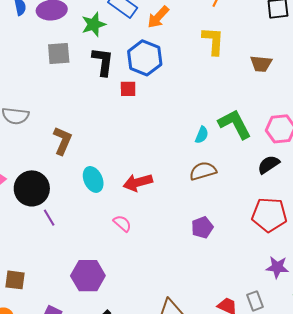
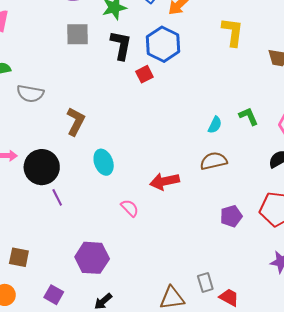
red square: (128, 89) -> (144, 74), turned -30
green L-shape: (235, 124) -> (249, 116), size x0.6
red arrow: (138, 182) -> (165, 181), moved
purple pentagon: (202, 227) -> (231, 216), moved
gray rectangle: (255, 301) -> (205, 283), moved

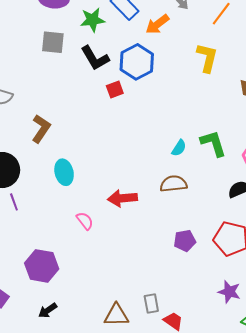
black L-shape: (121, 45) -> (95, 58), turned 132
green L-shape: (249, 116) -> (213, 143), size x1.4

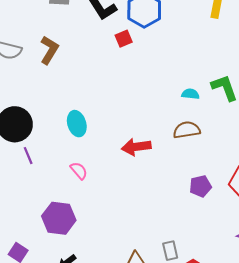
brown L-shape: (41, 129) -> (49, 50), moved
cyan semicircle: (179, 148) -> (190, 94), turned -114
pink semicircle: (85, 221) -> (79, 171), moved

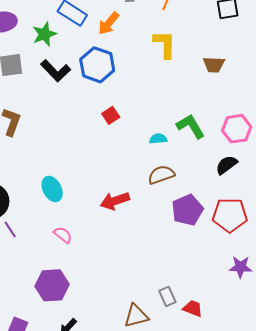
red square: (124, 39) -> (111, 115), moved
purple pentagon: (200, 186) -> (187, 210), moved, size x1.4

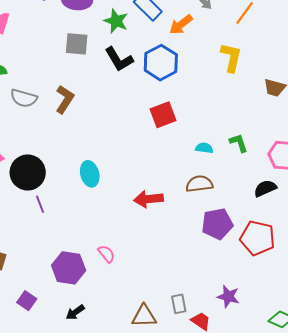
green star: (44, 34) -> (116, 21), turned 30
red square: (111, 115) -> (163, 115), size x1.5
green L-shape: (191, 126) -> (239, 143), size x0.7
pink semicircle: (63, 235) -> (106, 254), moved
purple star: (241, 267) -> (228, 297), moved

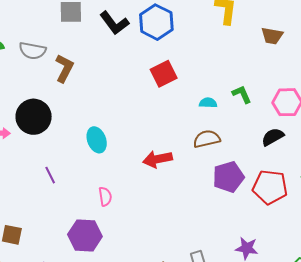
gray semicircle: (24, 98) -> (33, 51), moved
black circle: (28, 172) -> (34, 117), moved
pink semicircle: (106, 254) -> (105, 197), moved, turned 36

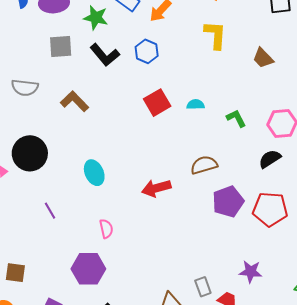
blue hexagon: (156, 22) -> (147, 51), size x0.7
brown trapezoid: (272, 36) -> (263, 58), turned 40
brown L-shape: (64, 68) -> (75, 101), moved, turned -68
cyan semicircle: (208, 103) -> (196, 104), moved

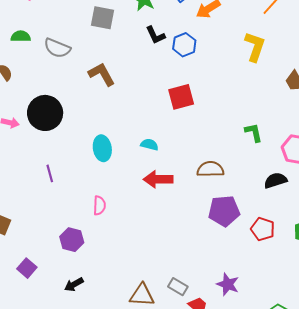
black L-shape: (105, 55) -> (155, 35), moved, size x0.7
cyan semicircle: (196, 104) -> (149, 145), moved
red pentagon: (270, 209) -> (263, 229), size x0.7
purple hexagon: (88, 269) -> (72, 240), size x0.7
gray rectangle: (203, 287) -> (178, 287), turned -54

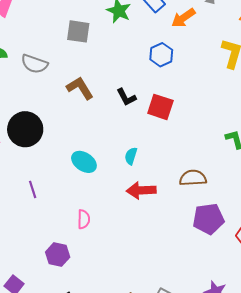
black L-shape: (155, 35) -> (126, 97), moved
red square: (181, 97) -> (160, 107), turned 36
cyan semicircle: (149, 145) -> (131, 156), turned -84
cyan ellipse: (102, 148) -> (84, 162), turned -45

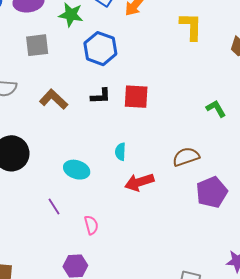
blue hexagon: (161, 55) -> (100, 49), moved, size x1.4
black L-shape: (126, 97) -> (101, 96), turned -50
purple line: (33, 189) -> (54, 207), moved

